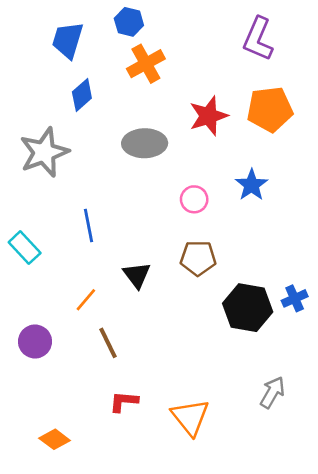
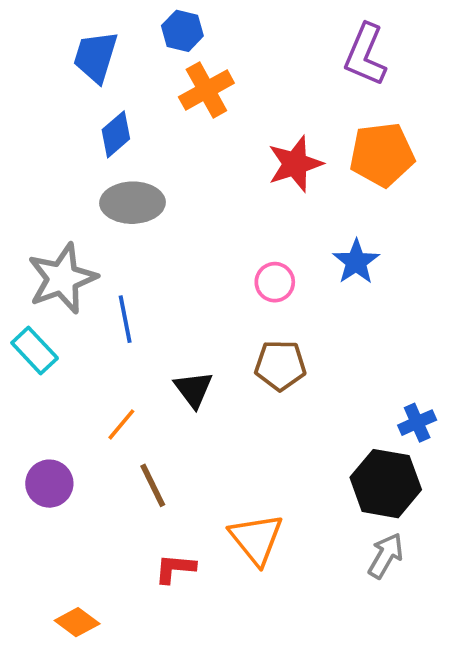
gray ellipse: (145, 143) -> (132, 203), moved
gray star: (44, 152) -> (62, 278), moved
black hexagon: (248, 308) -> (386, 484), moved
orange triangle: (190, 417) -> (256, 539), moved

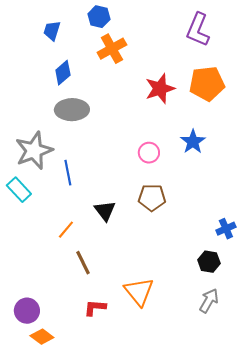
blue trapezoid: (96, 57) -> (52, 31), size x0.7
purple circle: (49, 484) -> (27, 311), moved
black hexagon: (386, 484) -> (209, 262), size x0.6

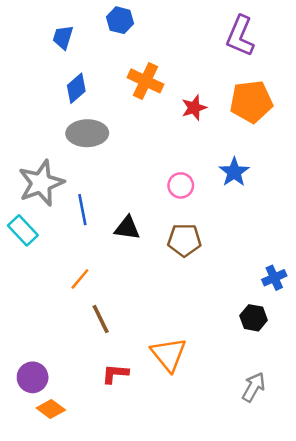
orange cross: (112, 49) -> (145, 81), moved, turned -36
red star: (160, 89) -> (194, 108), size x0.7
black triangle: (105, 211) -> (127, 228), moved, turned -45
gray arrow: (209, 301) -> (254, 387), moved

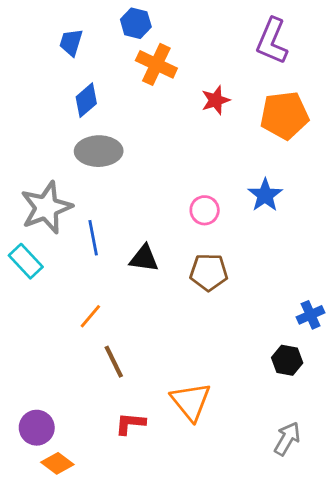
orange cross: (145, 81) -> (156, 64), moved
red star: (194, 108) -> (216, 100), moved

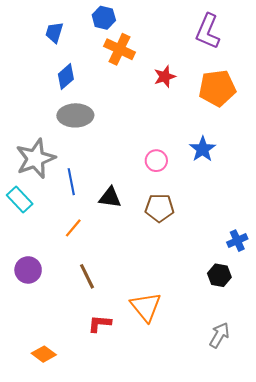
orange line: (90, 316) -> (73, 228), moved
purple circle: (37, 428) -> (28, 270), moved

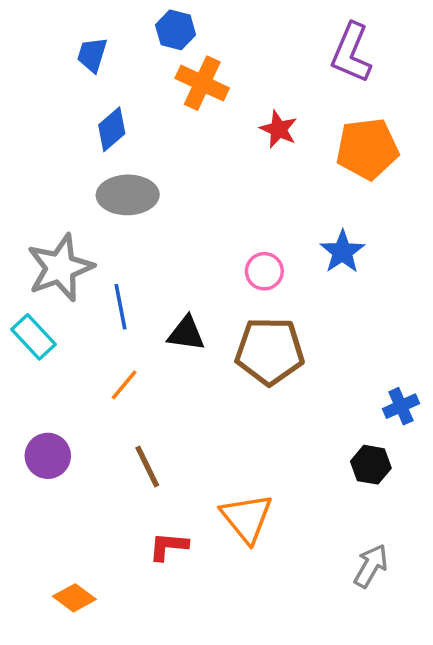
red star: (165, 77) -> (279, 129), turned -30
brown pentagon: (159, 208) -> (270, 351), size x1.4

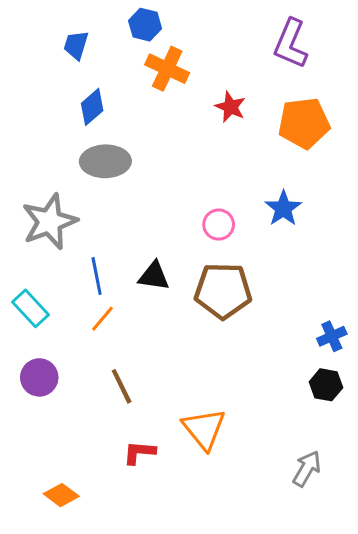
blue line: (121, 307) -> (97, 276), moved
cyan rectangle: (34, 337) -> (30, 308), moved
black hexagon: (371, 465) -> (326, 385), moved

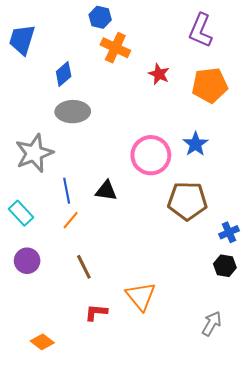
blue trapezoid: (76, 45) -> (22, 40), moved, size x1.5
pink circle: (219, 225) -> (151, 155), size x1.8
brown pentagon: (223, 291) -> (187, 201), moved

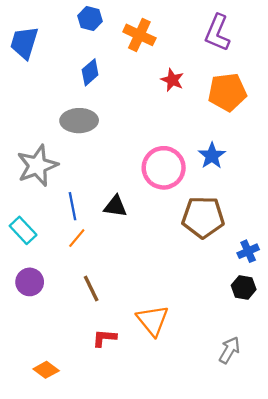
blue hexagon: (100, 17) -> (90, 18), moved
orange cross: (115, 48) -> (139, 35), moved
blue diamond: (64, 74) -> (90, 72), moved

